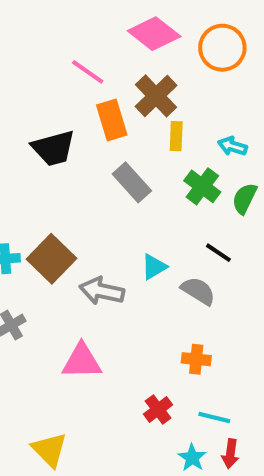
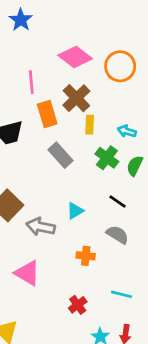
pink line: (88, 72) -> (31, 82), turned 50
gray semicircle: (198, 291) -> (117, 235), moved
orange cross: (196, 359) -> (86, 256), moved
pink triangle: (82, 361) -> (27, 273), turned 32
cyan line: (214, 418) -> (121, 294), moved

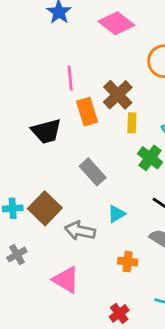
pink diamond: (75, 57) -> (116, 23), moved
gray rectangle: (60, 155) -> (93, 172), moved

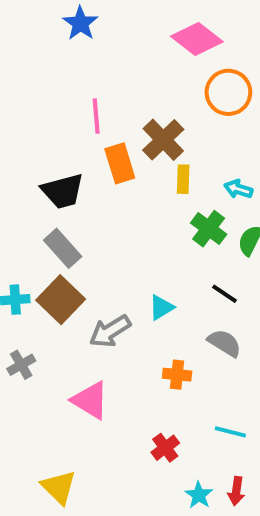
pink diamond: (116, 23) -> (197, 39), moved
gray rectangle: (93, 172) -> (63, 248), moved
gray arrow: (80, 231) -> (110, 331), turned -44

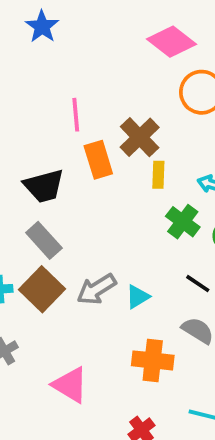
blue star: (80, 23) -> (42, 27), moved
gray arrow: (110, 331) -> (96, 289), moved
orange cross: (177, 375) -> (153, 360), size x1.5

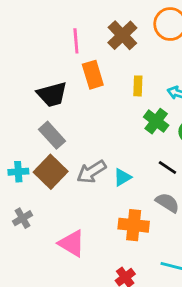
brown cross: (140, 137) -> (122, 35), moved

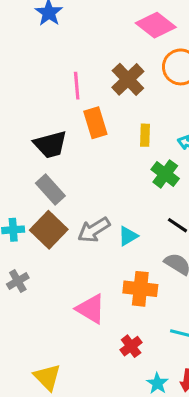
pink triangle: (72, 243) -> (91, 309), moved

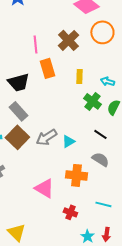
red cross: (131, 346) -> (70, 212), turned -32

